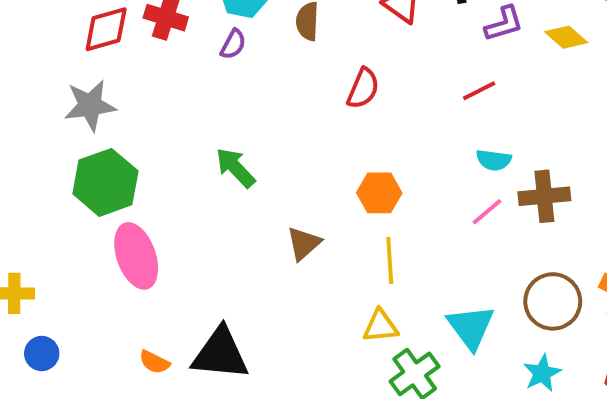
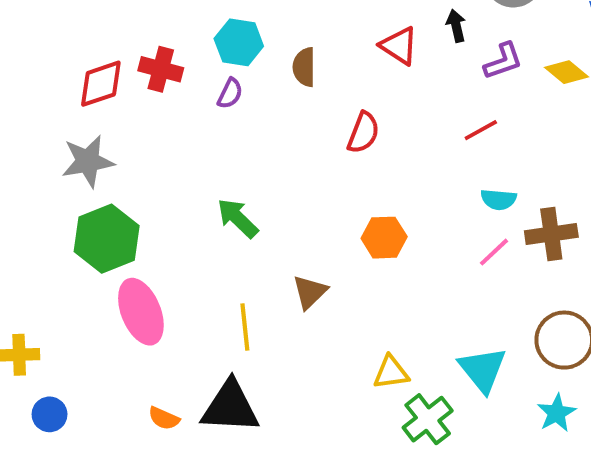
yellow line: (390, 261) -> (245, 327), moved

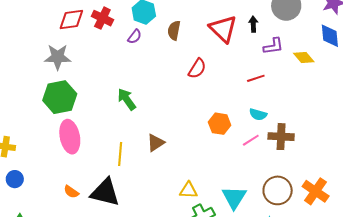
red triangle: (399, 46) -> (223, 29), size x1.4
orange hexagon: (384, 238) -> (220, 124), moved

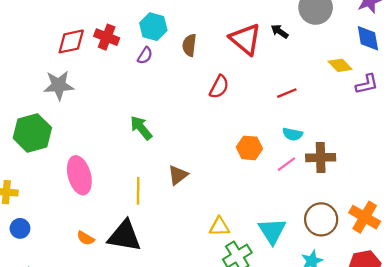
black arrow: (253, 24) -> (280, 31), turned -49
purple L-shape: (273, 46) -> (367, 84), moved
green hexagon: (60, 97) -> (32, 133), moved

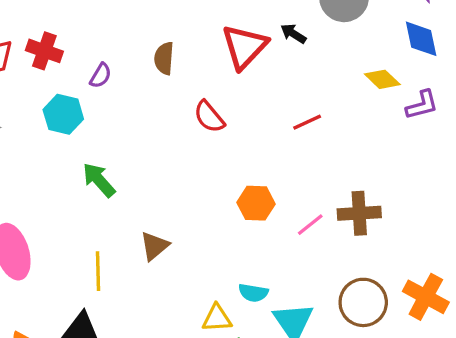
cyan hexagon: (153, 27) -> (63, 114), moved
red triangle: (245, 39) -> (244, 47), turned 36
red semicircle: (219, 87) -> (209, 117), turned 115
cyan semicircle: (293, 134) -> (253, 293), moved

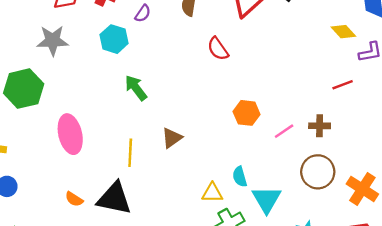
red line: (307, 122) -> (343, 85), moved
brown cross: (359, 213) -> (320, 126), size x0.7
cyan semicircle: (253, 293) -> (240, 177), turned 60
brown circle: (363, 302) -> (318, 172), moved

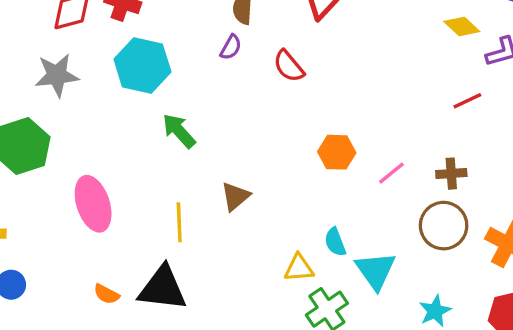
purple semicircle: (143, 13) -> (231, 47), moved
cyan hexagon: (114, 39) -> (142, 65), size x1.4
brown cross: (320, 126) -> (451, 174), moved

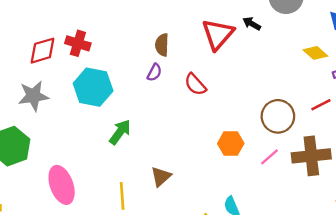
green arrow: (179, 131) -> (120, 132), turned 80
brown cross: (451, 174) -> (311, 156), size x1.8
brown circle: (444, 226) -> (278, 116), moved

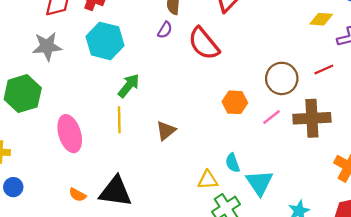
yellow diamond: (315, 53) -> (321, 19), turned -40
red semicircle: (195, 84) -> (204, 43), size x1.5
yellow line: (122, 196) -> (119, 120), moved

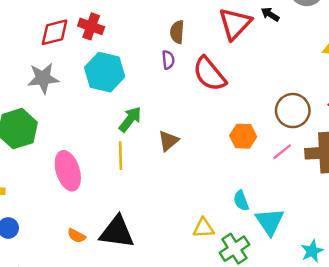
purple semicircle: (165, 30) -> (168, 60), turned -36
brown triangle: (166, 131) -> (168, 141), moved
yellow triangle: (208, 180) -> (203, 228), moved

